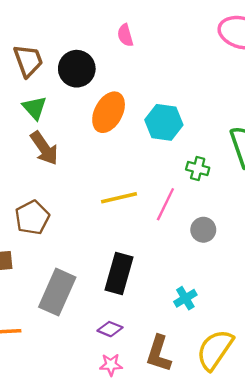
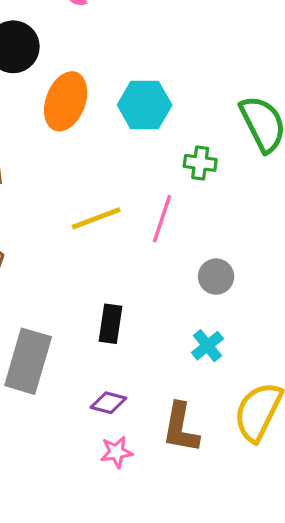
gray circle: (203, 230) -> (216, 277), moved
black rectangle: (119, 274) -> (110, 324), size x0.7

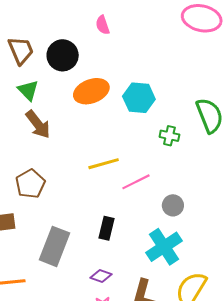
orange ellipse: (66, 101) -> (91, 91), turned 44
pink line: (162, 219) -> (136, 182), moved, turned 40
cyan cross: (207, 346) -> (164, 247), size x1.8

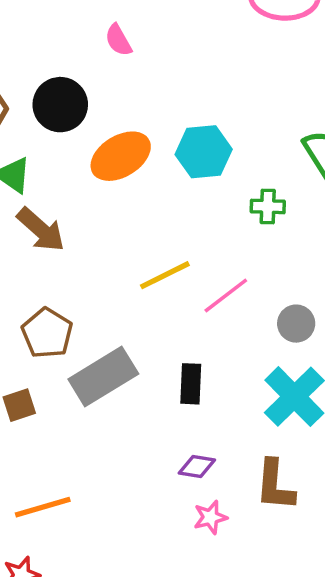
gray rectangle: (55, 246) -> (103, 376), moved, turned 48

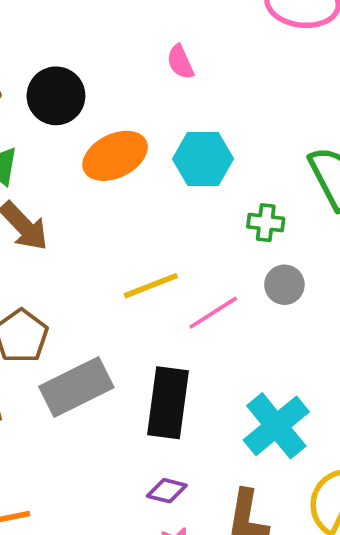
pink semicircle: (118, 40) -> (180, 62), moved
gray circle: (296, 324) -> (284, 285), moved
black rectangle: (191, 384) -> (168, 403), size x1.6

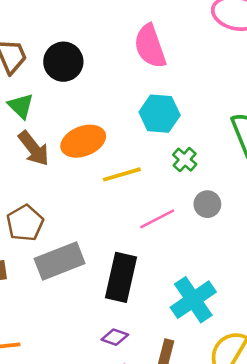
pink semicircle: (180, 62) -> (150, 46), size x1.8
orange ellipse: (115, 156) -> (83, 141), moved
green cross: (266, 223) -> (185, 160), moved, turned 30
yellow line: (151, 286) -> (122, 174), moved

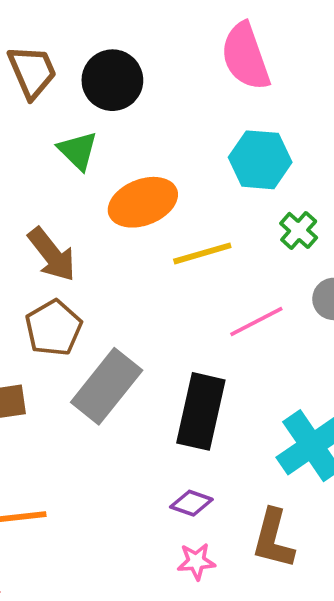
green triangle: (21, 106) -> (78, 151), moved
brown arrow: (34, 148) -> (52, 255), moved
gray rectangle: (60, 261) -> (107, 386), turned -30

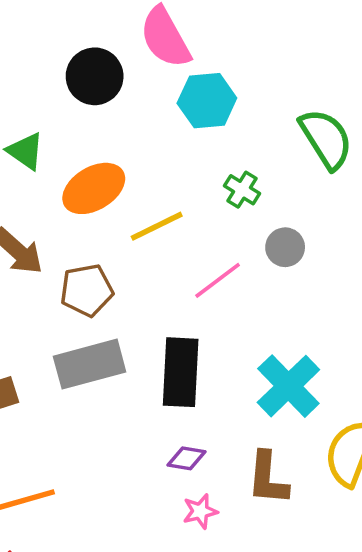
black circle: (112, 80) -> (95, 76), moved
cyan hexagon: (260, 160) -> (207, 101), moved
brown pentagon: (53, 328) -> (87, 290), moved, turned 30
gray rectangle: (107, 386) -> (90, 364), turned 46

